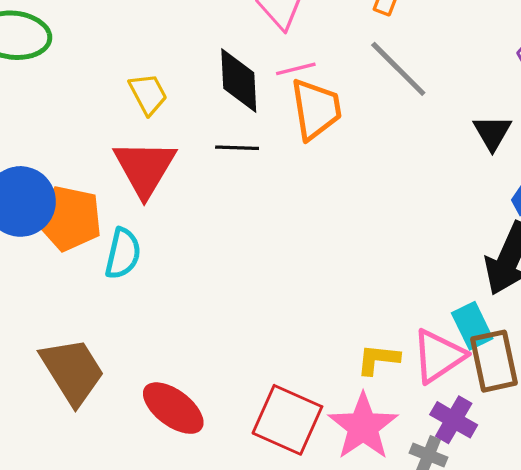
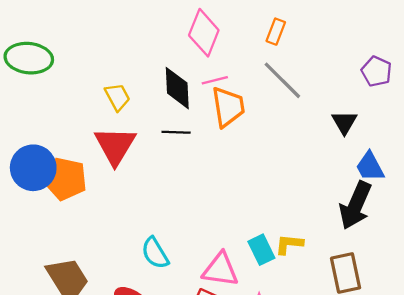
cyan semicircle: (123, 254) -> (155, 253), moved, turned 136
cyan rectangle: (472, 326) -> (261, 250), moved
pink triangle: (439, 356) -> (220, 270), moved, turned 42
yellow L-shape: (378, 359) -> (289, 244), moved

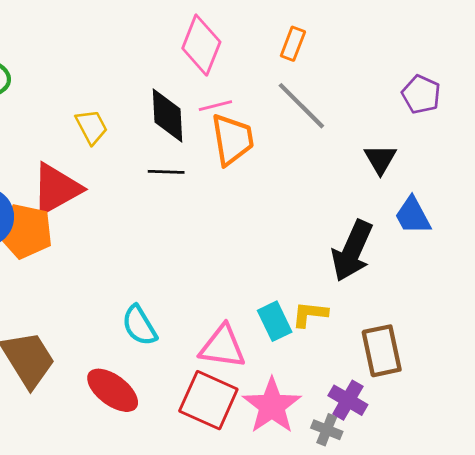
red triangle: (115, 146) -> (56, 189), moved, turned 30
black arrow: (355, 205) -> (352, 251), moved

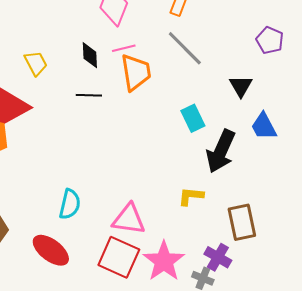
black diamond: (168, 116) -> (90, 55), size x0.7
cyan rectangle: (275, 321) -> (193, 118), moved
cyan semicircle: (139, 325) -> (70, 204), turned -136

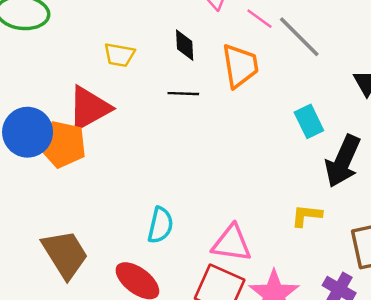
pink line: (124, 48) -> (259, 19), moved, turned 50
yellow trapezoid: (36, 63) -> (119, 55), turned 128

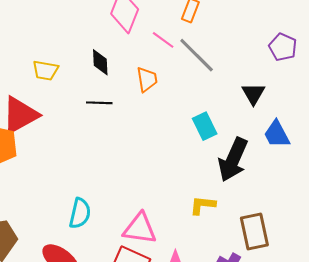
orange trapezoid: (240, 66) -> (147, 79), size x0.7

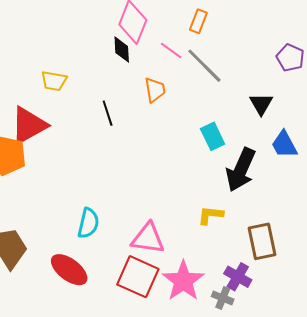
black diamond: (100, 62) -> (122, 50), moved
black line: (99, 103) -> (108, 113), turned 70

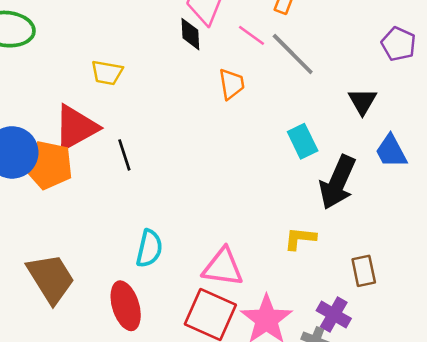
black line: (108, 113) -> (124, 155), moved
brown rectangle: (262, 241) -> (364, 271), size x0.7
red ellipse: (69, 270) -> (126, 306), turned 36

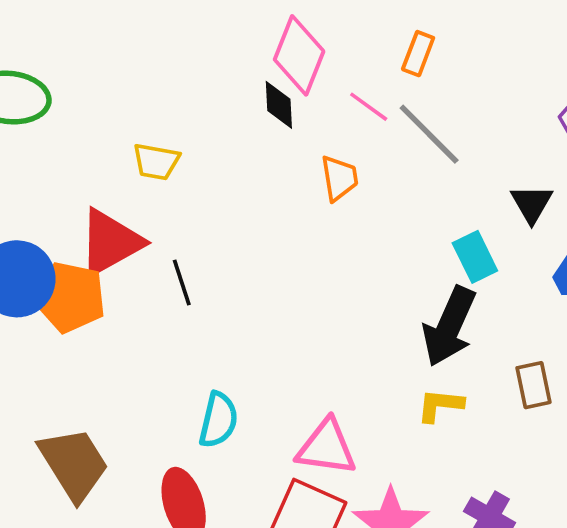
cyan rectangle: (303, 141) -> (475, 257), moved
black arrow: (338, 182) -> (449, 326), moved
brown rectangle: (364, 271) -> (534, 385), moved

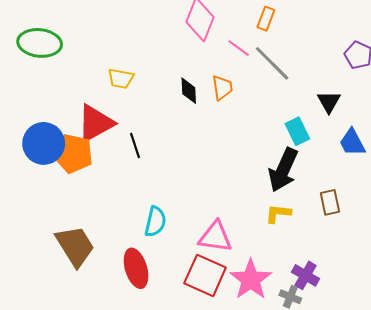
black diamond: (279, 105) -> (189, 91), moved

